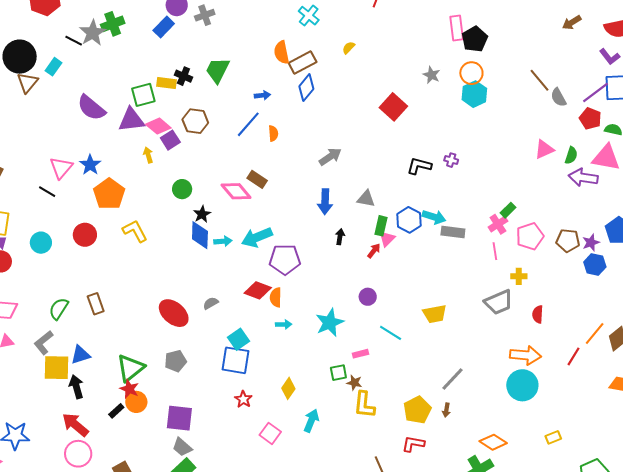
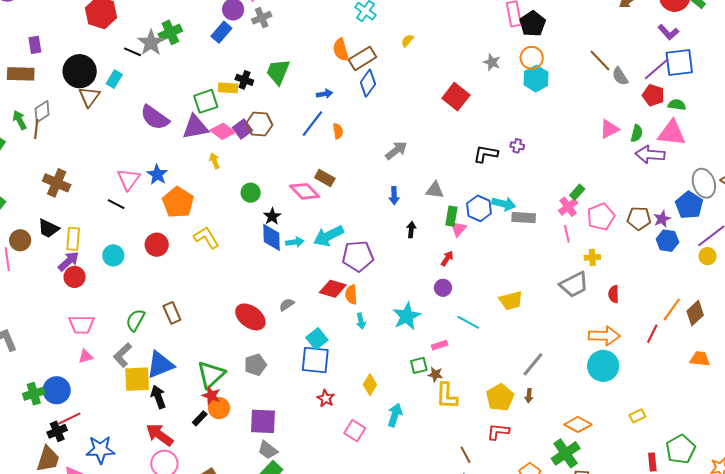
purple square: (170, 140) -> (243, 129), moved
blue arrow: (325, 202) -> (394, 196), size x0.7
red arrow: (374, 251) -> (447, 258), moved
cyan arrow: (284, 324) -> (361, 321), turned 84
blue triangle: (81, 355) -> (160, 365), size x1.4

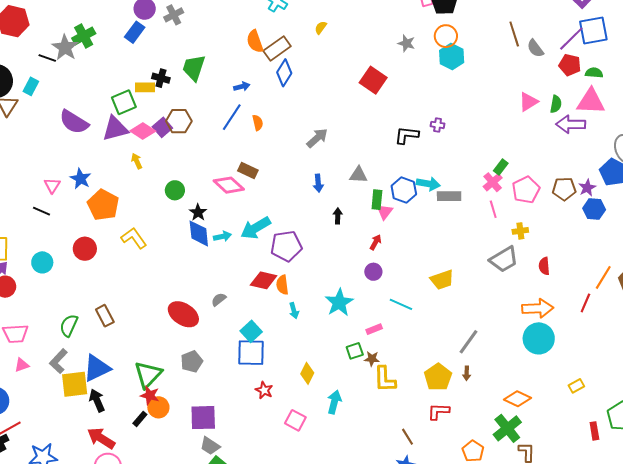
brown line: (600, 60) -> (514, 34), turned 30
pink triangle: (129, 179) -> (52, 185), size x0.7

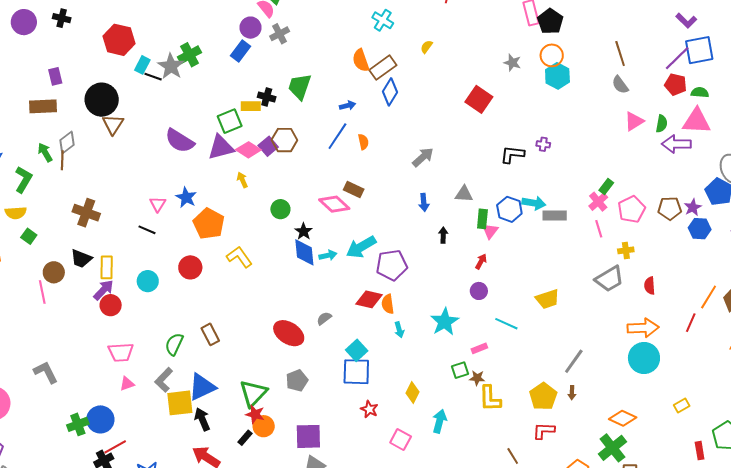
gray semicircle: (535, 48) -> (620, 85), moved
cyan rectangle: (31, 86) -> (142, 65), moved

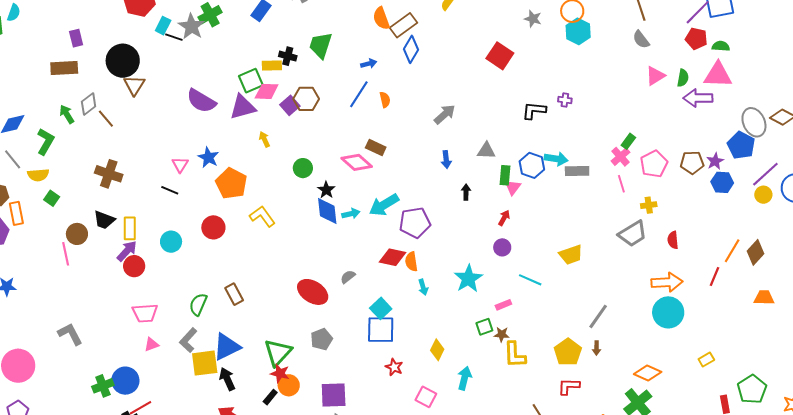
pink diamond: (248, 150) -> (267, 91), moved, turned -30
brown line: (62, 160) -> (106, 119), moved, turned -42

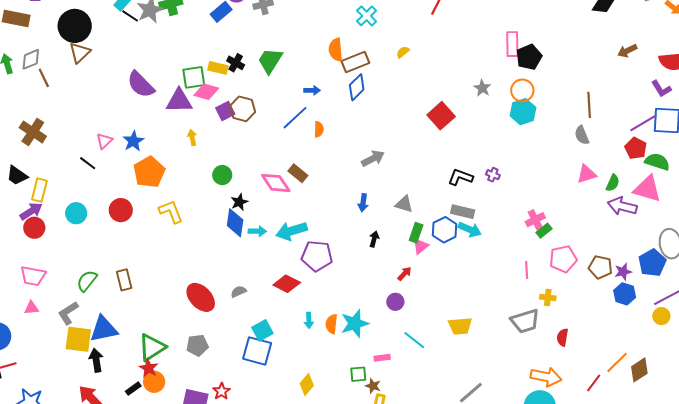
green semicircle: (721, 46) -> (657, 162), size x1.4
pink cross: (620, 157) -> (535, 220), moved
gray rectangle: (577, 171) -> (463, 212), moved
orange semicircle: (411, 262) -> (332, 324), moved
red star: (394, 367) -> (221, 391), moved

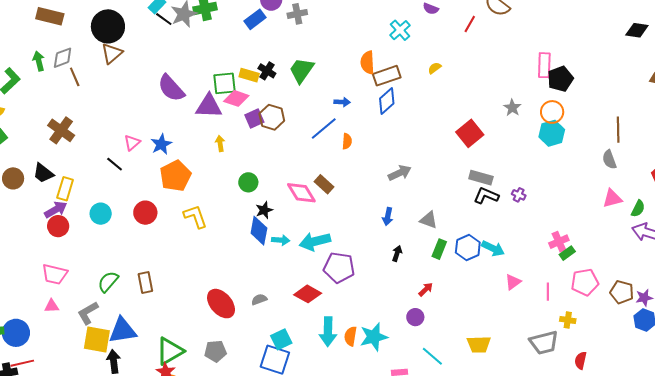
gray rectangle: (463, 212) -> (481, 178), moved
pink triangle: (421, 246) -> (513, 282), moved
cyan arrow: (309, 320) -> (328, 332), size x1.8

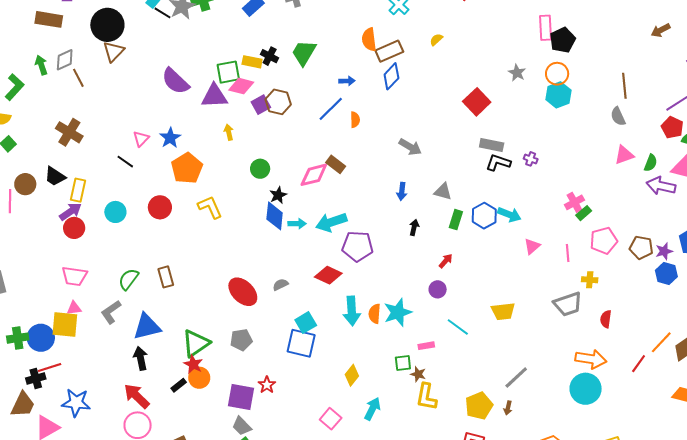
gray arrow: (400, 173) -> (410, 147), turned 60
pink diamond: (301, 193) -> (314, 175), turned -68
yellow square: (97, 340) -> (65, 325), moved

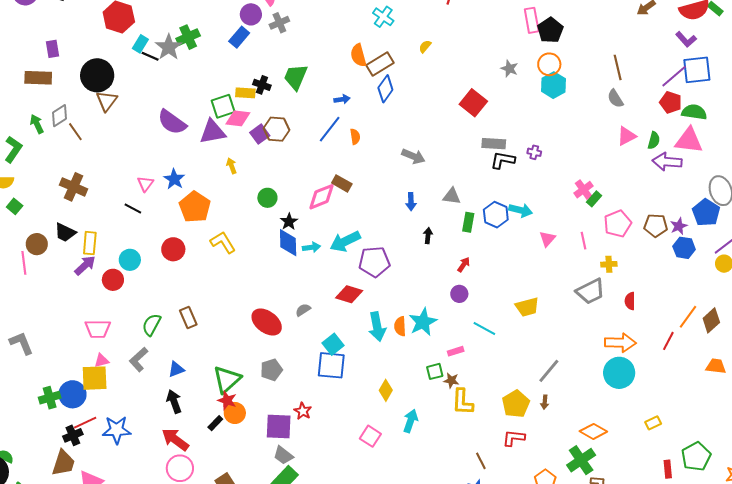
red circle: (74, 228) -> (113, 280), moved
blue triangle: (147, 327) -> (176, 369), size x0.6
blue star: (76, 403) -> (117, 430), moved

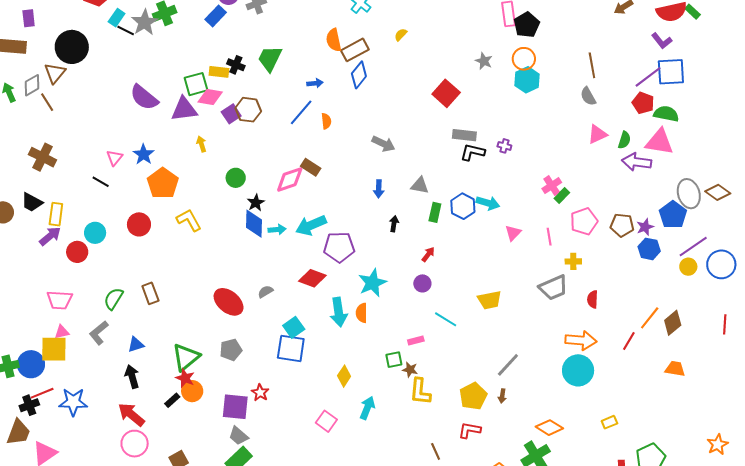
brown triangle: (107, 101) -> (55, 73), moved
cyan star: (423, 322) -> (372, 283), moved

